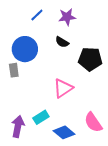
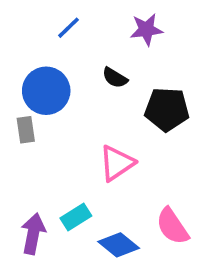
purple star: (67, 17) -> (146, 29), moved

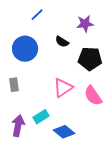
purple star: (146, 29) -> (85, 24), moved
gray rectangle: (26, 130) -> (14, 85), moved
pink semicircle: (172, 226) -> (93, 96), moved

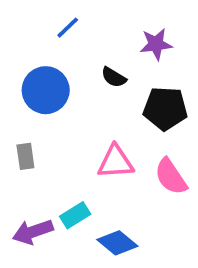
pink triangle: (63, 88) -> (116, 162), turned 30
purple arrow: (18, 126) -> (33, 232), turned -120

